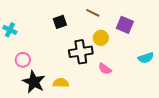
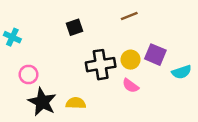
brown line: (93, 13) -> (129, 16), moved, turned -48
purple square: (125, 25) -> (155, 55), moved
yellow circle: (101, 38) -> (131, 60), moved

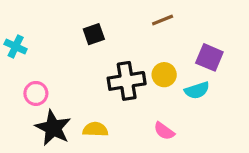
purple square: (155, 55) -> (209, 57), moved
cyan semicircle: (182, 72) -> (197, 90), moved
pink semicircle: (131, 86) -> (164, 131), moved

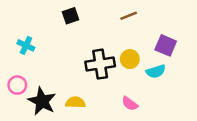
black square: (94, 34) -> (70, 16), moved
cyan cross: (16, 47) -> (26, 45), moved
pink circle: (36, 93) -> (17, 85), moved

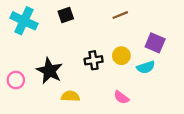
cyan cross: (26, 45) -> (24, 21), moved, size x1.6
black cross: (100, 64) -> (94, 60), size x0.7
black star: (42, 101) -> (49, 71), moved

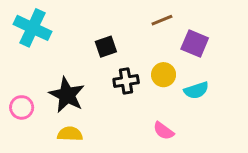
black square: (66, 15) -> (106, 47), moved
purple square: (155, 43) -> (195, 44), moved
yellow semicircle: (70, 96) -> (70, 134), moved

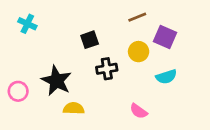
cyan cross: (33, 28) -> (27, 24), size x0.6
yellow circle: (164, 75) -> (139, 52), moved
yellow semicircle: (70, 134) -> (74, 108), moved

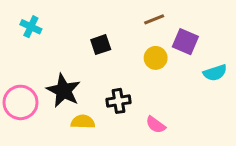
black cross: (107, 69) -> (119, 101), moved
cyan semicircle: (166, 77) -> (215, 73), moved
pink circle: (18, 91) -> (21, 102), size x1.5

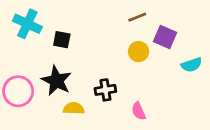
cyan cross: (31, 27) -> (27, 24), size x1.5
black square: (101, 45) -> (62, 40), moved, turned 30
pink semicircle: (156, 125) -> (139, 111), turned 30

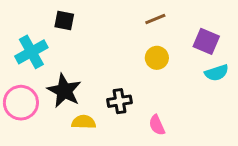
cyan cross: (27, 24) -> (31, 52), moved, turned 36
purple square: (165, 37) -> (206, 41), moved
black square: (62, 40) -> (64, 20), moved

